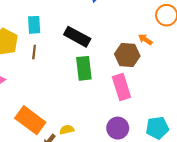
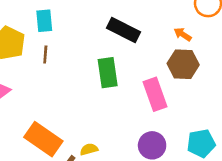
black rectangle: (77, 37) -> (124, 30), moved
brown hexagon: (127, 55) -> (183, 64), moved

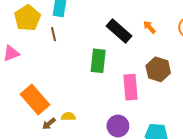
orange arrow: (183, 34) -> (149, 27), moved
brown line: (45, 54) -> (53, 34), turned -32

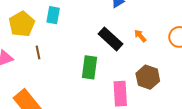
brown line: (53, 34) -> (38, 52), moved

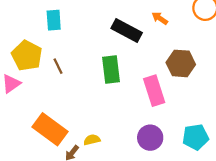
yellow pentagon: (22, 24) -> (27, 56), moved
brown line: (38, 52) -> (58, 66), moved

